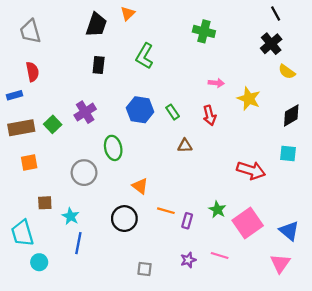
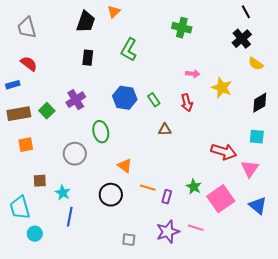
red semicircle: (32, 72) -> (29, 64), turned -42
purple star: (188, 260) -> (168, 232), size x1.6
pink triangle: (280, 263) -> (250, 169), moved

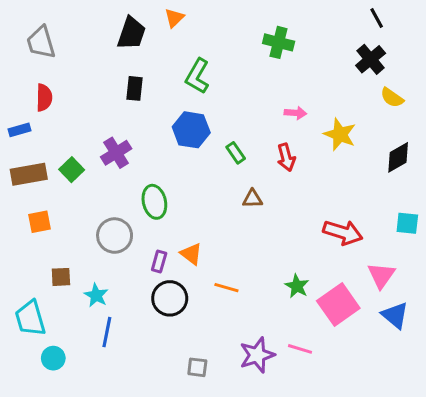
red semicircle: (29, 64) -> (44, 98), turned 54
blue hexagon: (125, 98) -> (191, 130), moved
cyan square: (257, 137) -> (407, 223), moved
pink triangle: (250, 169) -> (381, 275), moved
purple rectangle: (167, 197) -> (159, 262), moved

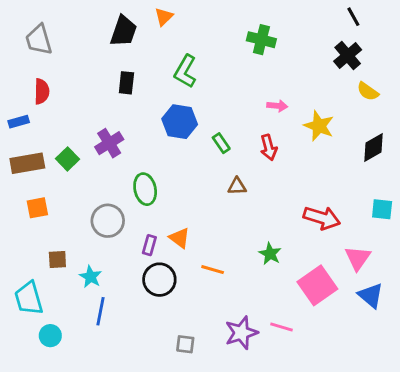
green star: (297, 286) -> (270, 254), moved

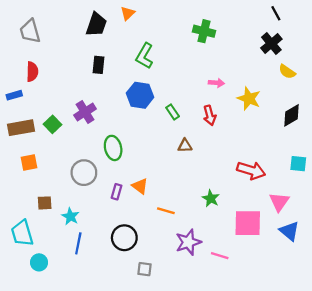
black circle: (159, 280) -> (124, 238), moved
pink square: (317, 285) -> (248, 223), turned 36
purple star: (241, 333) -> (188, 242), moved

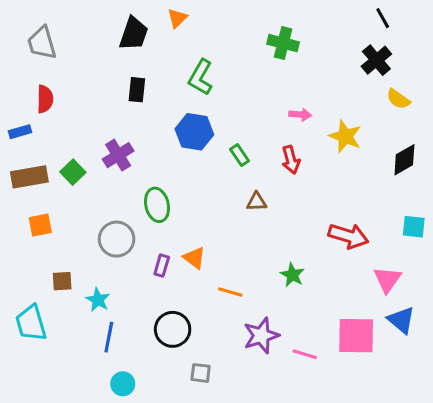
pink square: (248, 223) -> (356, 336), moved
cyan circle: (39, 262) -> (123, 384), moved

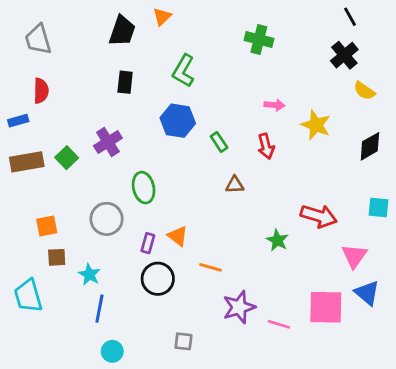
orange square: (40, 225) -> (47, 226), moved
green star: (292, 275) -> (277, 240), moved
black circle: (173, 329) -> (158, 279), moved

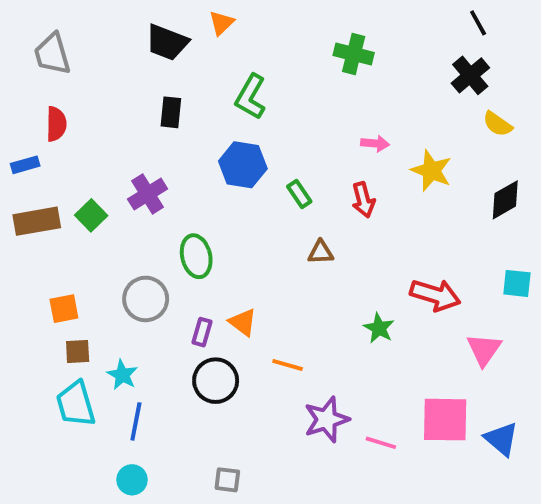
black trapezoid: (122, 31) -> (167, 42), turned 92
blue triangle: (367, 293) -> (501, 439), moved
cyan trapezoid: (28, 296) -> (76, 404), moved
gray square: (183, 341) -> (227, 480), moved
cyan circle: (112, 351) -> (132, 480), moved

